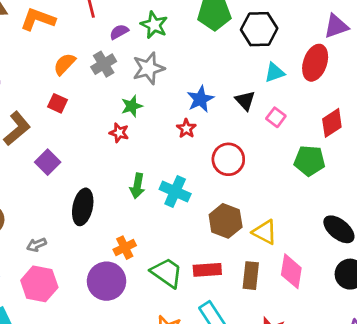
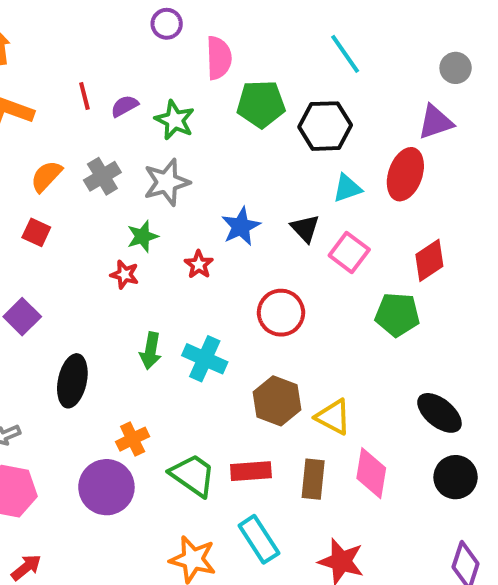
purple semicircle: (119, 32) -> (125, 106), moved
pink square: (276, 117) -> (349, 252), size x1.4
red star: (186, 128) -> (199, 264), moved

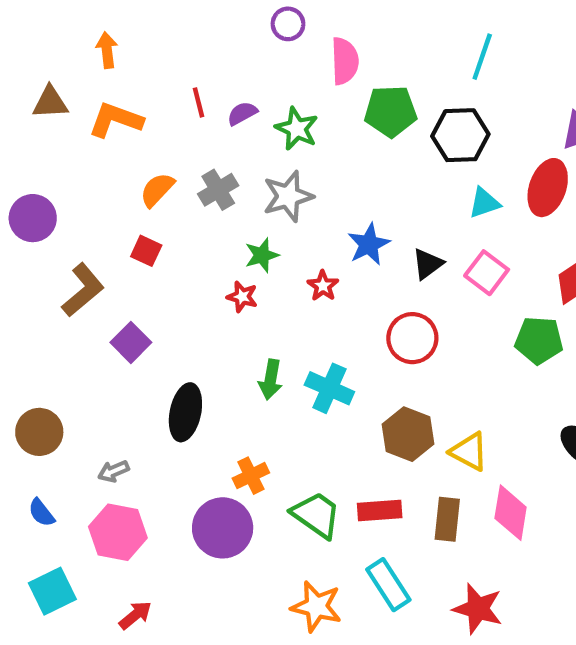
cyan line: (345, 54) -> (482, 57), turned 54
black triangle: (305, 228) -> (428, 264), moved, turned 36

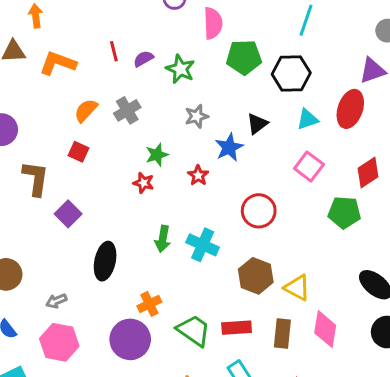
orange arrow: (107, 50) -> (36, 16), moved
gray star: (288, 196) -> (197, 116), moved, size x0.7
black triangle: (428, 264) -> (257, 124), moved
brown L-shape: (83, 290) -> (36, 178), turned -42

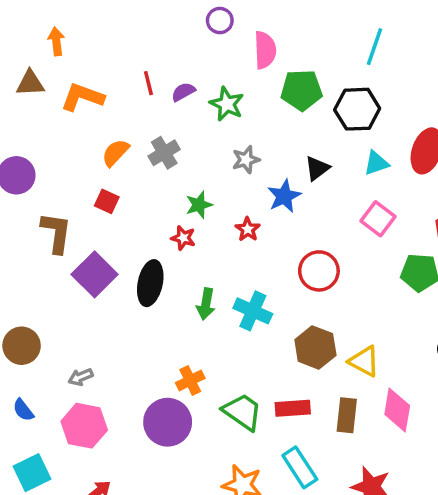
purple square: (68, 214) -> (95, 274), size x1.4
black ellipse: (105, 261) -> (150, 283), moved

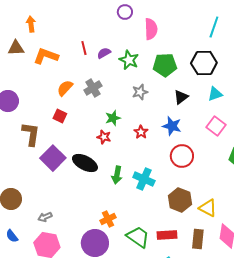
green pentagon: (302, 90) -> (165, 65), moved
blue star: (284, 196) -> (172, 126), moved, turned -30
black ellipse: (150, 283) -> (85, 163), turned -75

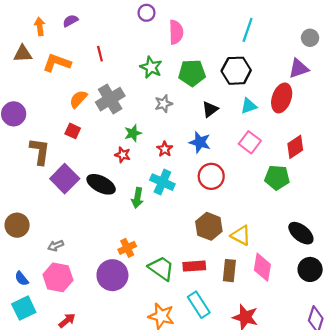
purple semicircle: (104, 53) -> (70, 21), moved
gray cross: (93, 88) -> (110, 99), size x1.4
cyan cross: (144, 179) -> (162, 182), moved
blue semicircle: (12, 236) -> (22, 279), moved

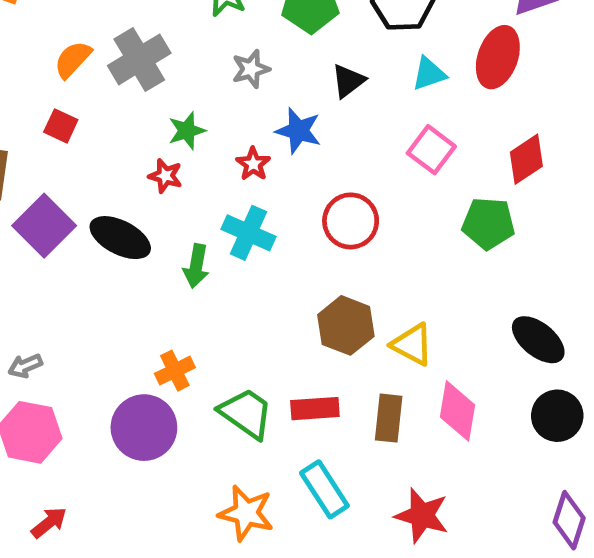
blue star: (200, 142) -> (298, 131), moved

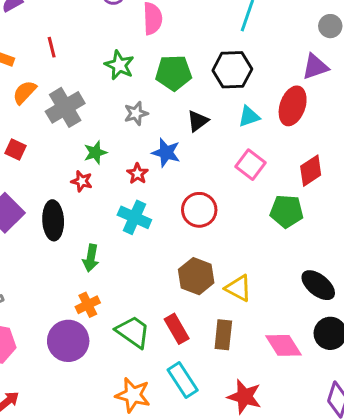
orange semicircle: (73, 59) -> (24, 92), moved
black ellipse: (120, 238) -> (53, 220), turned 60
green arrow: (196, 266) -> (91, 258), moved
red rectangle: (315, 409) -> (177, 329), turned 64
pink diamond: (457, 411) -> (284, 345), moved, turned -42

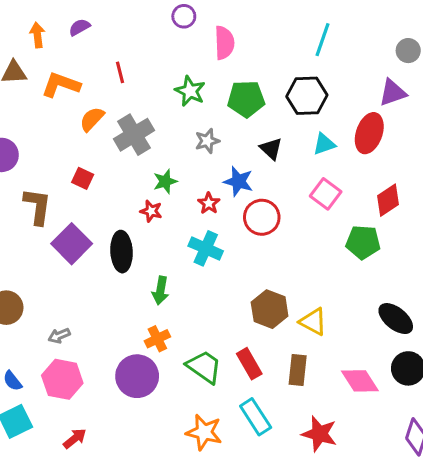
black triangle: (198, 121) -> (271, 149), turned -40
red circle: (199, 210) -> (262, 217), moved

